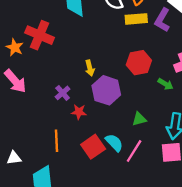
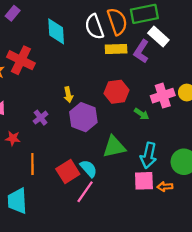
red star: (79, 112) -> (13, 138), moved
green triangle: (139, 119) -> (114, 147), size x1.6
pink line: (134, 151) -> (85, 192), moved

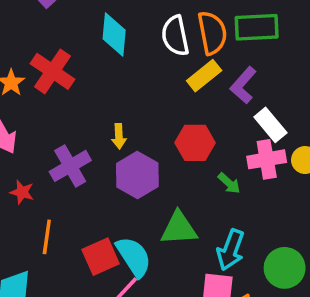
white rectangle: (158, 36) -> (270, 125), moved
yellow rectangle: (116, 49) -> (204, 76), turned -45
purple cross: (41, 118) -> (70, 166), size x1.6
cyan semicircle: (89, 169) -> (134, 257), size x1.4

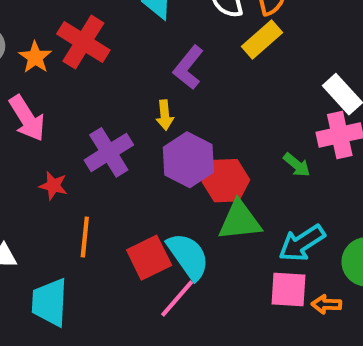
purple L-shape: (243, 85) -> (188, 67), moved
red hexagon: (195, 143) -> (226, 181), moved
cyan arrow: (231, 250) -> (302, 243), turned 39

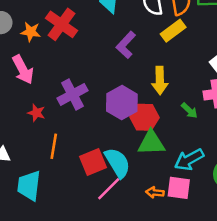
orange star: (35, 57) -> (31, 32), turned -30
yellow arrow: (165, 115) -> (160, 81), moved, size x1.5
orange arrow: (326, 304) -> (155, 192), moved

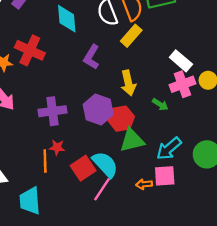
purple cross: (73, 94) -> (52, 111), turned 32
red star: (36, 113) -> (57, 147), moved

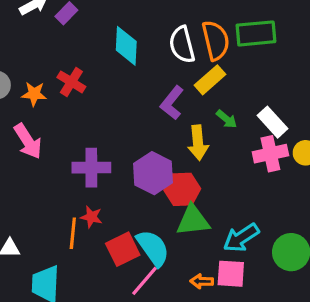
red cross: (30, 50) -> (71, 82), size x0.7
purple L-shape: (91, 57) -> (172, 103), moved
green arrow: (160, 104) -> (227, 119), moved

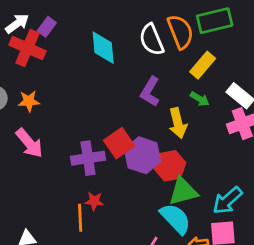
yellow rectangle: (210, 80) -> (203, 65), moved
red cross: (71, 82) -> (27, 48), moved, size x1.4
cyan semicircle: (153, 248) -> (175, 219), moved
red square: (123, 249) -> (119, 143), moved

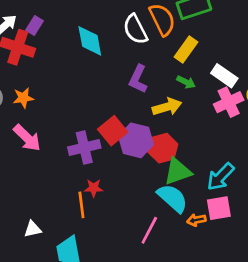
yellow arrow: (178, 123) -> (167, 107), turned -88

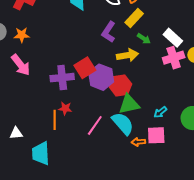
yellow rectangle: (186, 49) -> (134, 18), moved
cyan arrow: (220, 177) -> (160, 112), size x0.6
pink line: (149, 230) -> (95, 125), moved

